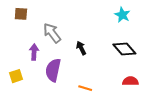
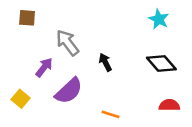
purple arrow: (34, 52) -> (44, 67), turned 35
purple semicircle: (53, 70) -> (69, 91), turned -145
yellow square: (16, 76) -> (21, 99), turned -32

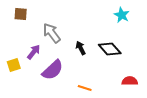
black diamond: (161, 64) -> (110, 49), moved
yellow square: (21, 99) -> (14, 65), moved, turned 32

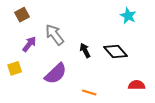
brown square: (21, 14) -> (22, 15), turned -32
purple arrow: (34, 52) -> (29, 44), moved

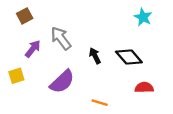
red semicircle: (137, 85) -> (144, 87), moved

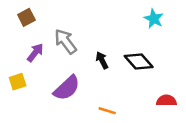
red semicircle: (144, 87) -> (166, 101), moved

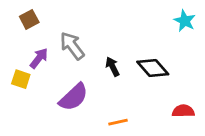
cyan star: (154, 19) -> (185, 21), moved
yellow square: (18, 82) -> (21, 79), moved, turned 36
orange line: (107, 111) -> (118, 122), turned -30

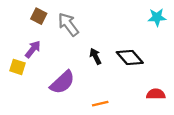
brown square: (29, 19) -> (39, 16), moved, turned -35
cyan star: (185, 21) -> (157, 17), turned -30
gray arrow: (72, 46) -> (68, 24), moved

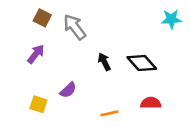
yellow square: (17, 67) -> (38, 104), moved
purple semicircle: (62, 82) -> (68, 90), size x0.6
red semicircle: (156, 94) -> (151, 103), moved

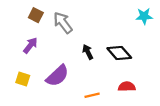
purple semicircle: (68, 90) -> (57, 76), size x1.6
yellow square: (38, 104) -> (23, 79), moved

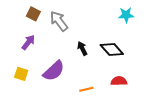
cyan star: (144, 16) -> (126, 15), moved

